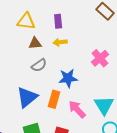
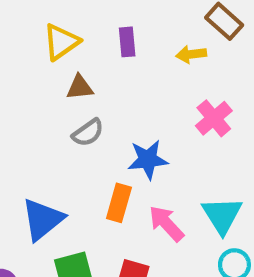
yellow triangle: (26, 21) -> (61, 42), turned -42
yellow arrow: (60, 42) -> (191, 54), moved
blue triangle: (27, 97) -> (43, 219), moved

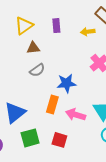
pink arrow: (166, 223) -> (76, 115), turned -30

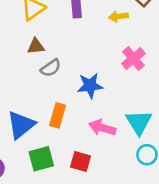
brown triangle: (33, 48) -> (36, 46), moved
orange rectangle: (52, 105) -> (58, 115), moved

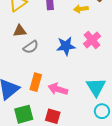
blue star: (90, 86) -> (66, 46), moved
pink arrow: (102, 128) -> (58, 89), moved

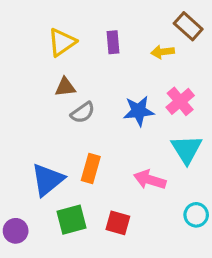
cyan triangle: (96, 87) -> (187, 149), moved
pink arrow: (58, 89) -> (150, 180), moved

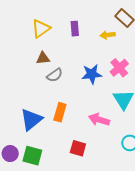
green square: (71, 220) -> (32, 156), moved, turned 30

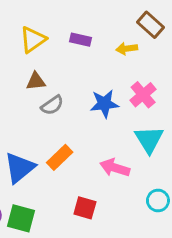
purple rectangle: (75, 29) -> (81, 40), turned -72
orange rectangle: (60, 112) -> (60, 157), turned 30

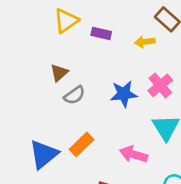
yellow triangle: (33, 40) -> (66, 21), moved
brown triangle: (36, 81) -> (59, 73), turned -36

